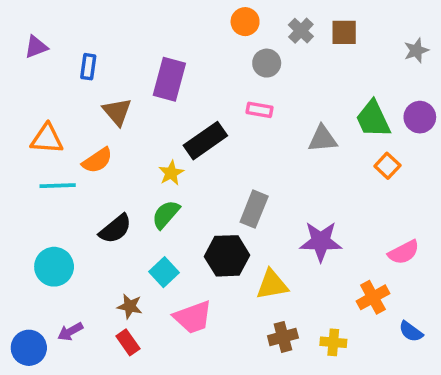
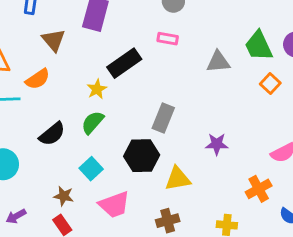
purple star: (321, 241) -> (217, 144), size x0.7
brown cross: (283, 337) -> (168, 221), moved

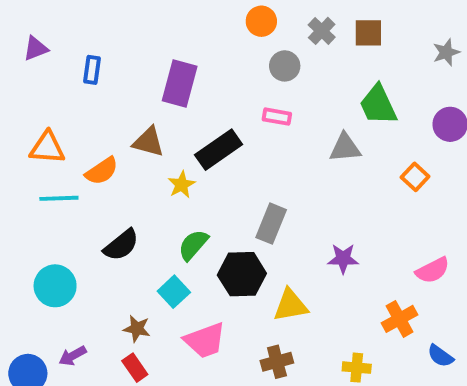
brown triangle: (54, 40) -> (148, 142), moved, turned -35
green trapezoid: (259, 46) -> (378, 105), moved
green semicircle: (93, 122) -> (193, 245), moved

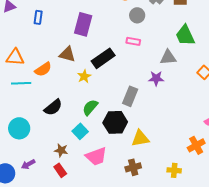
purple star: (343, 259) -> (156, 78), moved

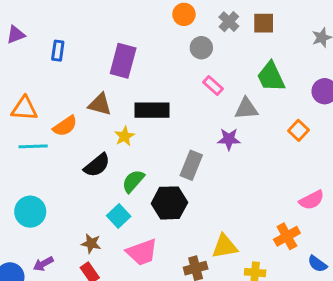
pink rectangle: (133, 41) -> (213, 85), moved, turned 32
black rectangle: (103, 58) -> (152, 110), turned 35
black semicircle: (53, 107) -> (97, 165), moved
yellow triangle: (140, 138) -> (225, 246), moved

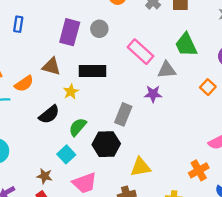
gray circle: (201, 48) -> (99, 29), moved
pink rectangle: (213, 85) -> (140, 52), size x1.6
yellow triangle: (225, 246) -> (140, 167), moved

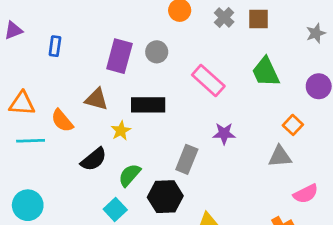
gray triangle: (167, 70) -> (280, 156), moved
orange semicircle: (24, 84) -> (62, 121), turned 84

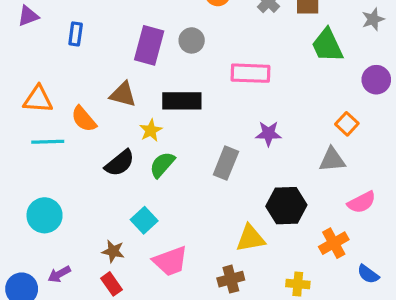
green trapezoid: (266, 72) -> (327, 45), moved
pink rectangle: (208, 81) -> (250, 73), turned -40
green semicircle: (129, 175) -> (162, 165), moved
black hexagon: (165, 197) -> (286, 206), moved

